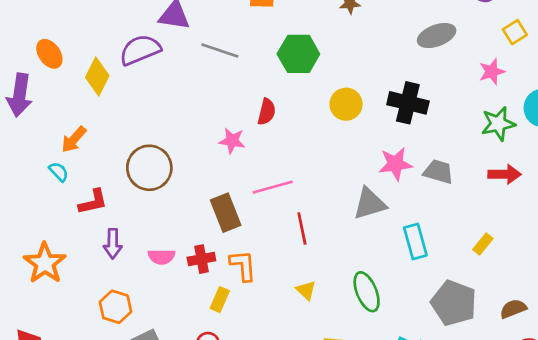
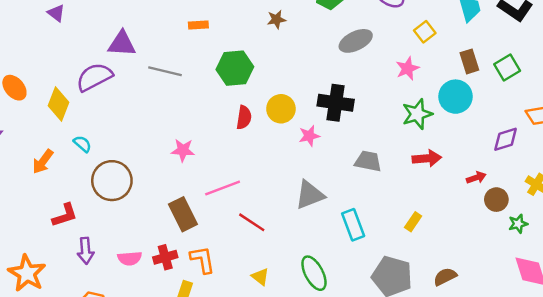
red semicircle: (267, 112) -> (244, 117), moved
pink star: (395, 164) -> (309, 136), moved, size x0.7
cyan semicircle: (59, 172) -> (82, 144), moved
red line: (302, 229) -> (252, 222), turned -40

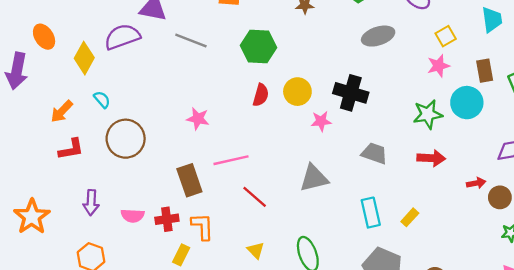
pink star: (407, 68) -> (438, 66), moved
brown circle: (496, 200) -> (500, 197), moved
red L-shape: (65, 215) -> (71, 149), moved
cyan rectangle: (353, 225) -> (371, 213), moved

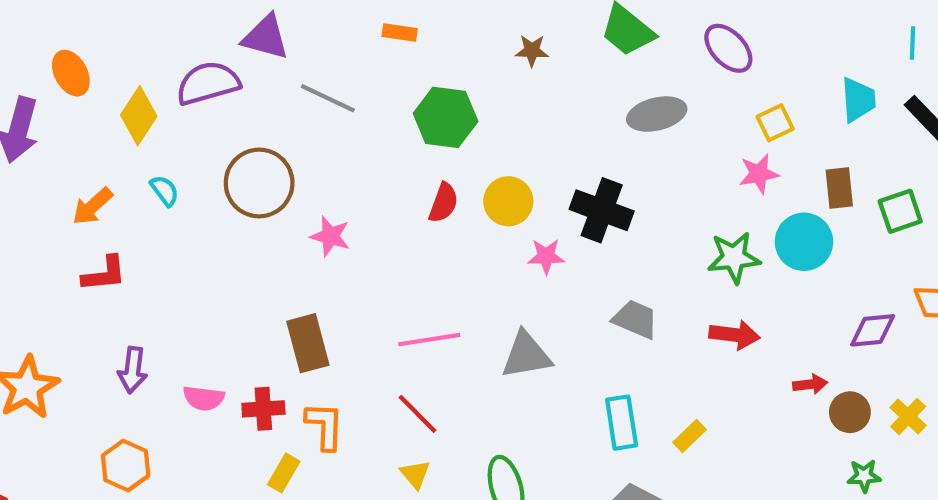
brown circle: (126, 139) -> (259, 183), moved
pink line: (231, 160) -> (429, 340), moved
red line: (255, 197) -> (418, 414), moved

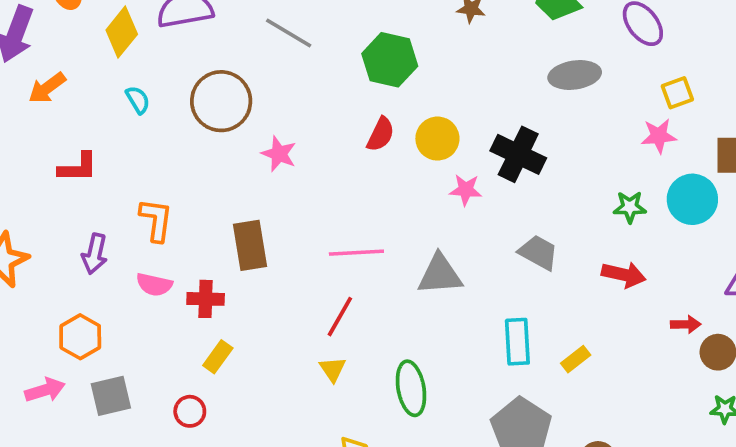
orange arrow: (92, 206) -> (47, 88), moved
green star: (734, 258) -> (630, 207), size x0.7
red line: (418, 414) -> (340, 317), turned 69
orange L-shape: (325, 426) -> (156, 220), moved

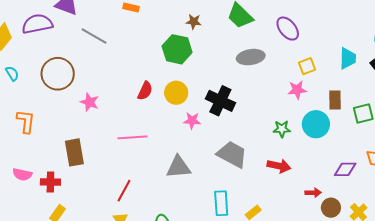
green hexagon: (390, 60) -> (177, 49), moved
orange L-shape: (156, 220) -> (26, 121), moved
pink line: (356, 253) -> (133, 137), moved
gray trapezoid: (538, 253) -> (232, 154), size x1.4

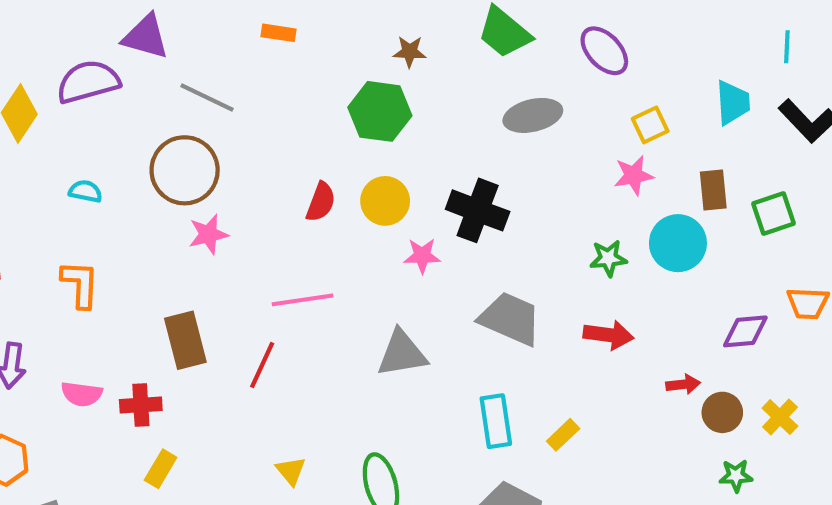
cyan semicircle: (12, 74) -> (86, 191), moved, turned -42
brown circle: (58, 74) -> (185, 170), moved
pink star: (90, 102) -> (208, 234), turned -30
red line: (124, 191) -> (262, 365), moved

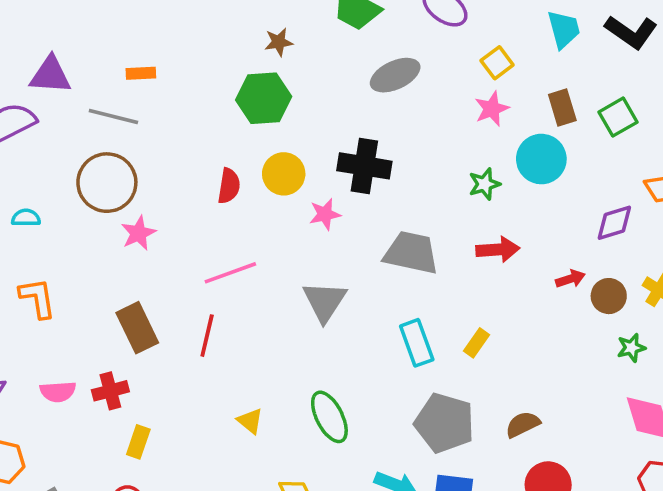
orange rectangle: (278, 33) -> (141, 73), moved
gray triangle: (402, 353) -> (325, 301), turned -36

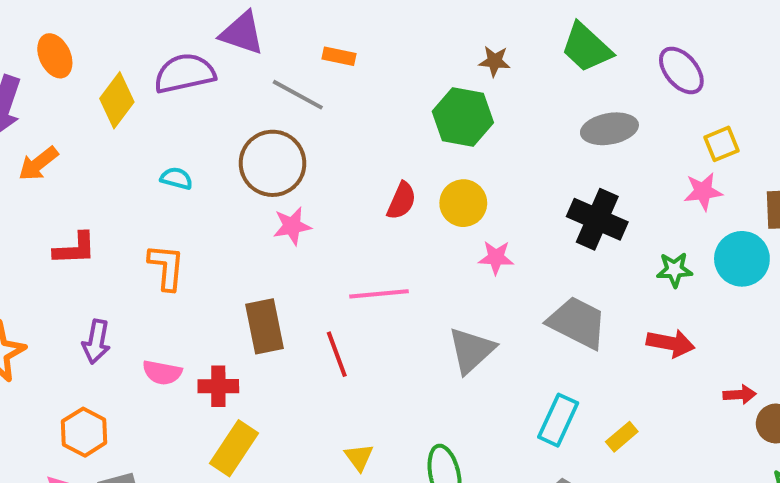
black cross: (364, 166) -> (597, 219), moved
red line: (207, 336) -> (337, 354), turned -48
cyan rectangle: (417, 343) -> (558, 420), turned 30
yellow rectangle: (138, 442) -> (234, 448), size x1.5

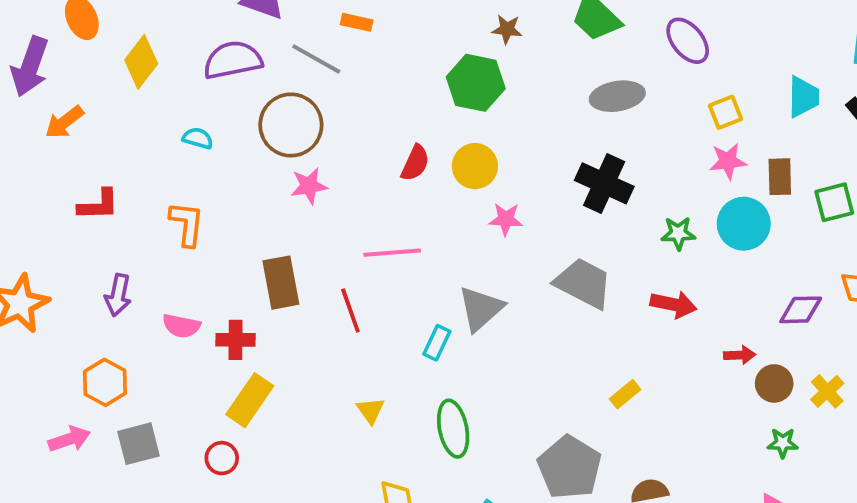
purple semicircle: (185, 73) -> (233, 60), moved
pink star: (703, 191) -> (728, 161), moved
cyan rectangle: (558, 420) -> (437, 343), moved, size x0.7

